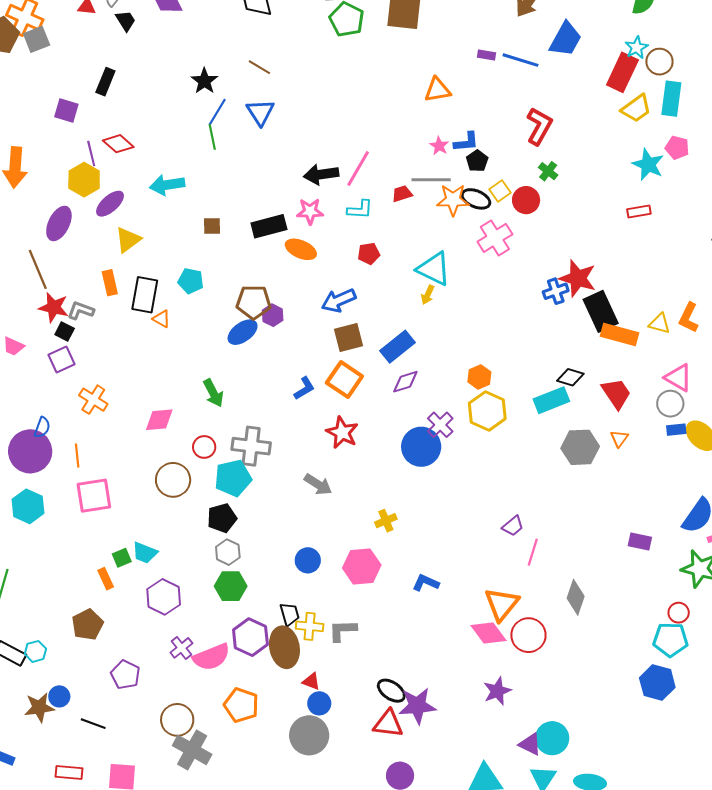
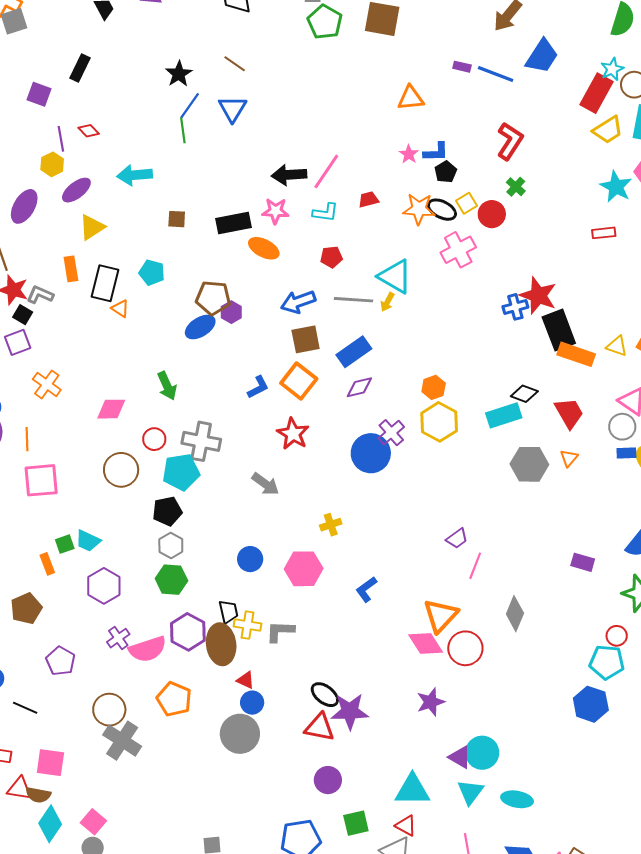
red diamond: (118, 144) -> (89, 131), size x0.7
yellow hexagon: (84, 180) -> (52, 164), size x0.7
gray line: (431, 180) -> (353, 300), moved
blue L-shape: (426, 583) -> (366, 589), turned -64

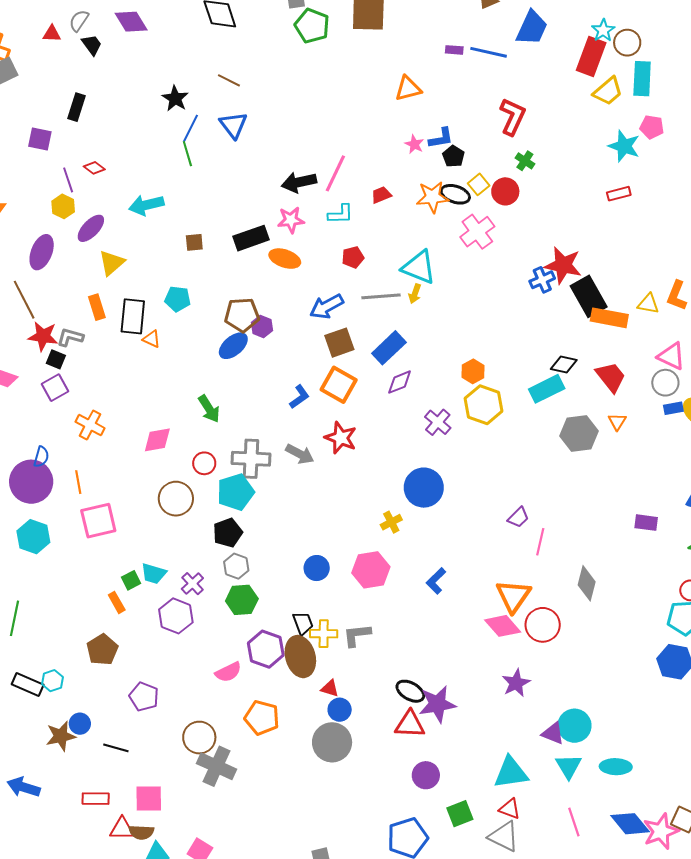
blue circle: (371, 453) -> (424, 488), moved
gray arrow: (265, 484) -> (300, 454), moved
purple cross: (118, 638) -> (192, 584), moved
pink semicircle: (148, 649) -> (228, 672), size x0.7

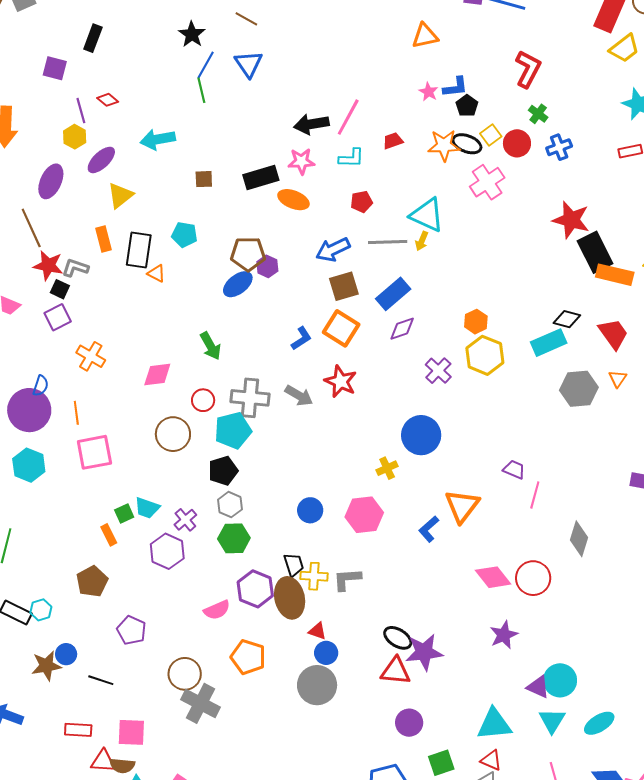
blue cross: (542, 280) -> (559, 147), moved
purple trapezoid: (518, 517) -> (514, 470), turned -115
orange triangle: (513, 596) -> (462, 506), moved
cyan ellipse: (616, 767) -> (599, 723), turned -36

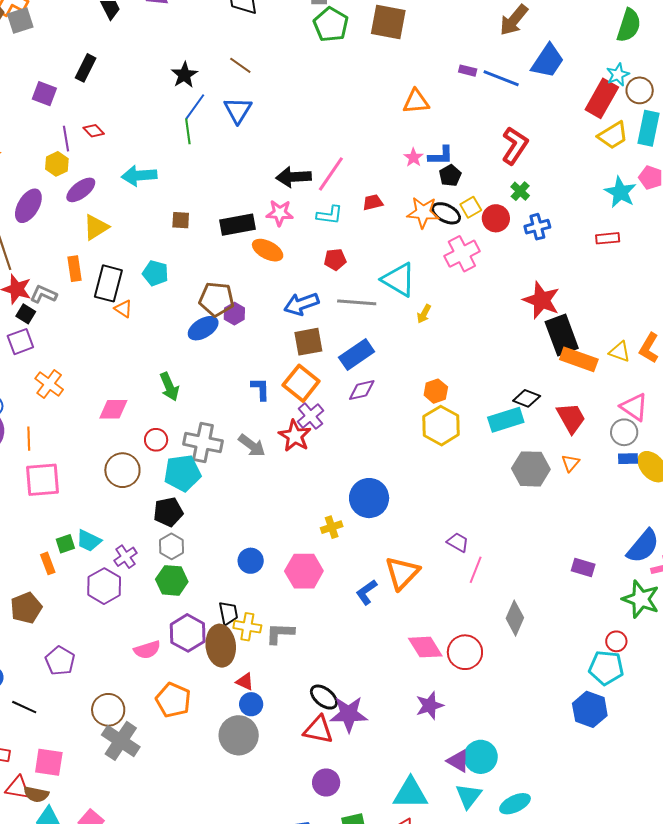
yellow arrow: (422, 241) -> (424, 314), moved
blue L-shape: (301, 338) -> (260, 389), turned -65
purple cross: (438, 371) -> (310, 416), moved

